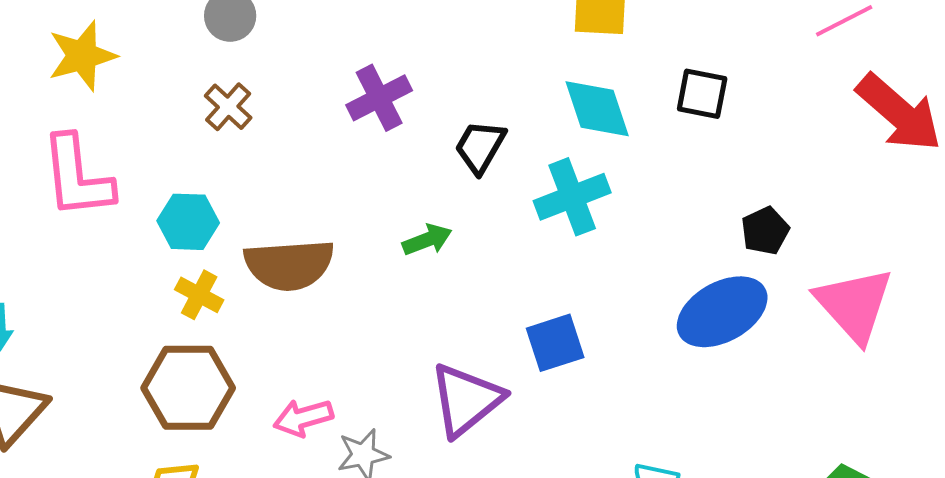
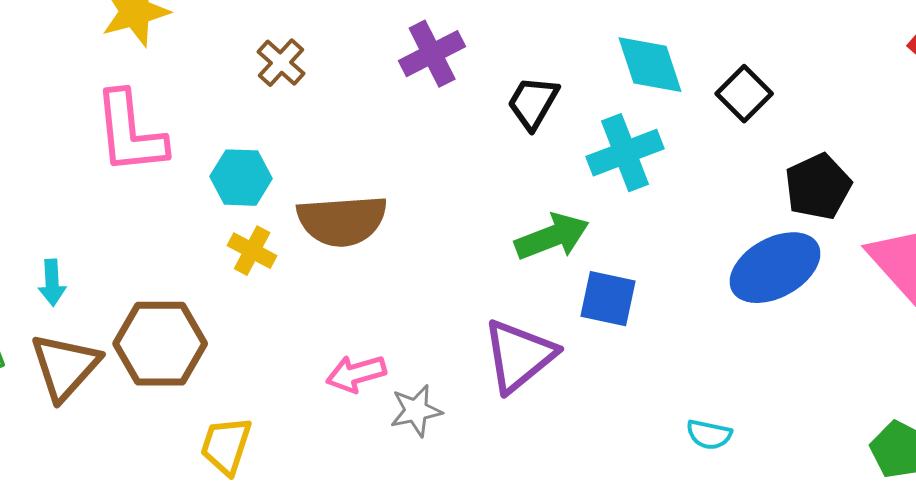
black square: (702, 94) -> (744, 94), moved, turned 34
black pentagon: (765, 231) -> (818, 187), size x1.4
green arrow: (427, 240) -> (552, 237), moved, size x1.5
blue square: (555, 343) -> (608, 299), turned 30
brown hexagon: (188, 388) -> (160, 344), moved

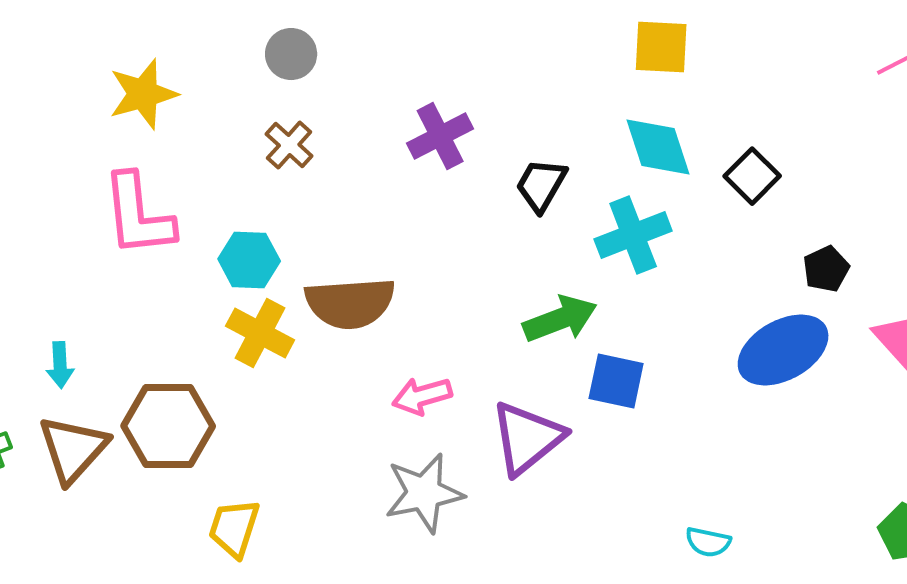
black pentagon: (818, 187) -> (826, 269), size x0.7
yellow cross: (252, 251) -> (260, 333), size x1.4
pink arrow: (356, 374) -> (422, 396), moved
gray star: (416, 411) -> (424, 493), size x1.5
cyan semicircle: (709, 435) -> (708, 542), moved

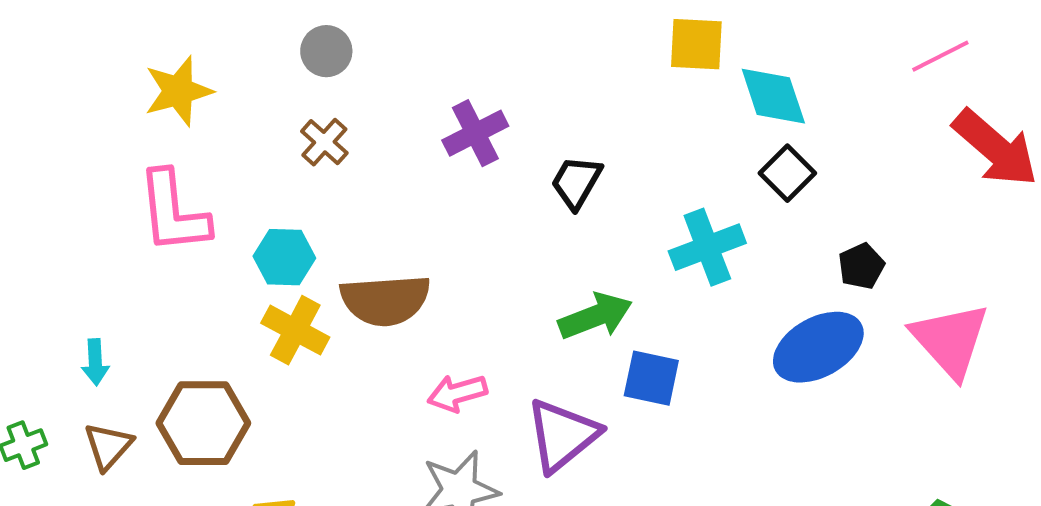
cyan diamond: (658, 147) -> (773, 96), moved
cyan cross: (633, 235) -> (707, 247), moved
brown triangle: (73, 449) -> (108, 446), size x0.7

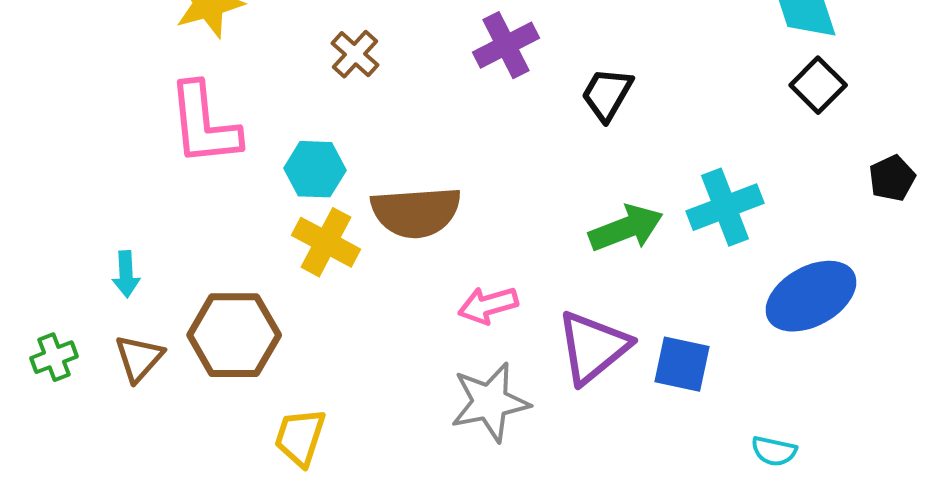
cyan cross: (707, 247) -> (725, 207), moved
blue ellipse: (818, 347) -> (811, 296), moved
blue square: (651, 378) -> (682, 364), moved

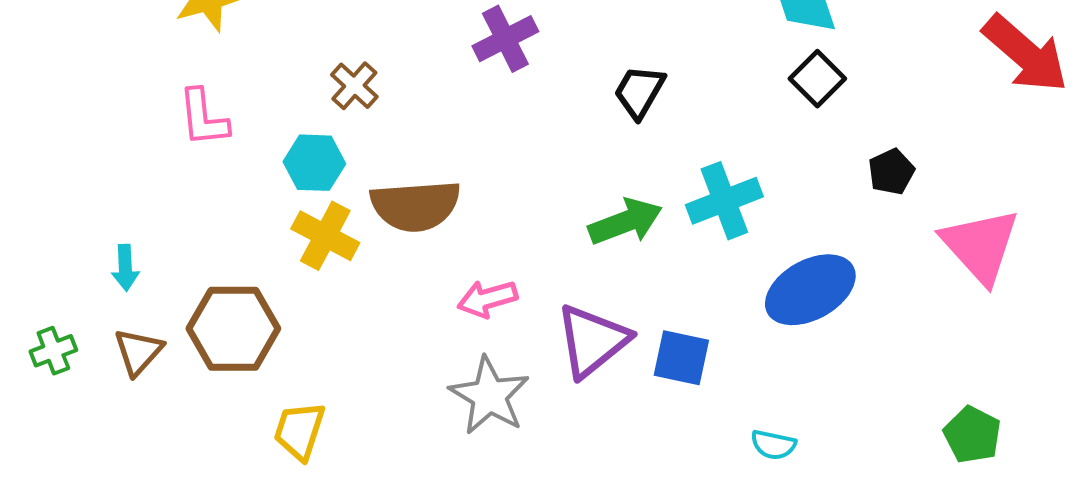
brown cross: (355, 54) -> (354, 86), moved
black trapezoid: (607, 94) -> (639, 92), moved
pink L-shape: (204, 124) -> (203, 118), size x0.7
gray star: (490, 402) -> (489, 396), turned -30

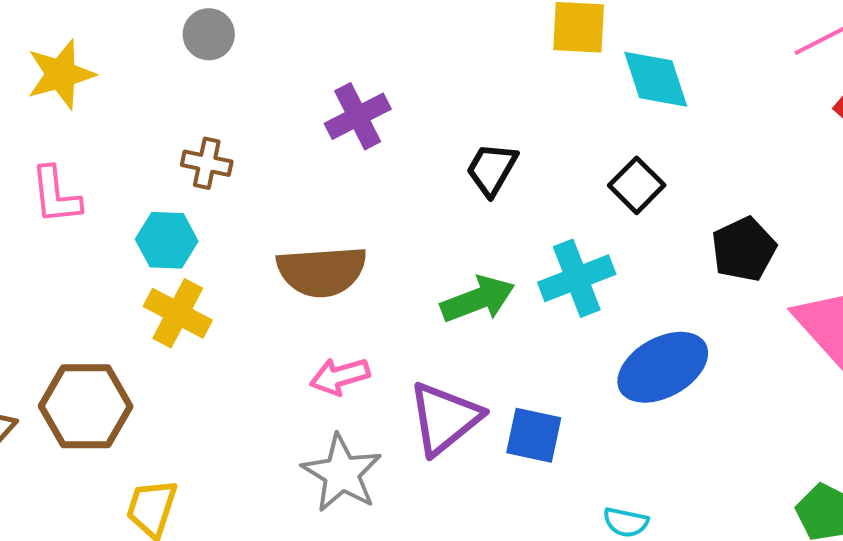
black square: (817, 79) -> (637, 185), moved
brown cross: (354, 86) -> (207, 163), turned -30
black pentagon: (891, 172) -> (744, 249), size x1.4
brown semicircle: (415, 206) -> (322, 271), moved

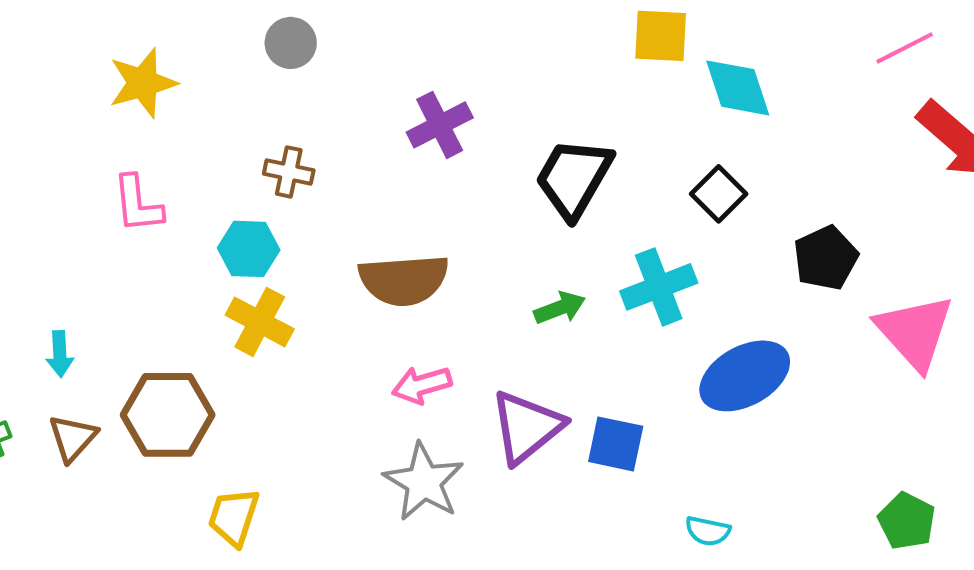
black trapezoid: (492, 169) -> (574, 178), size x1.5
green arrow: (478, 299) -> (560, 308), size x0.7

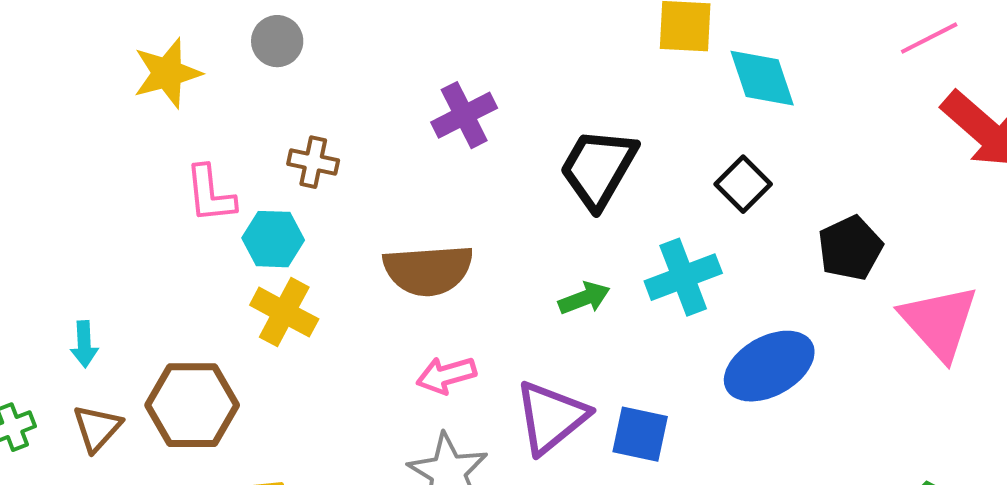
gray circle: (291, 43) -> (277, 41), moved
pink L-shape: (138, 204) -> (210, 194), moved

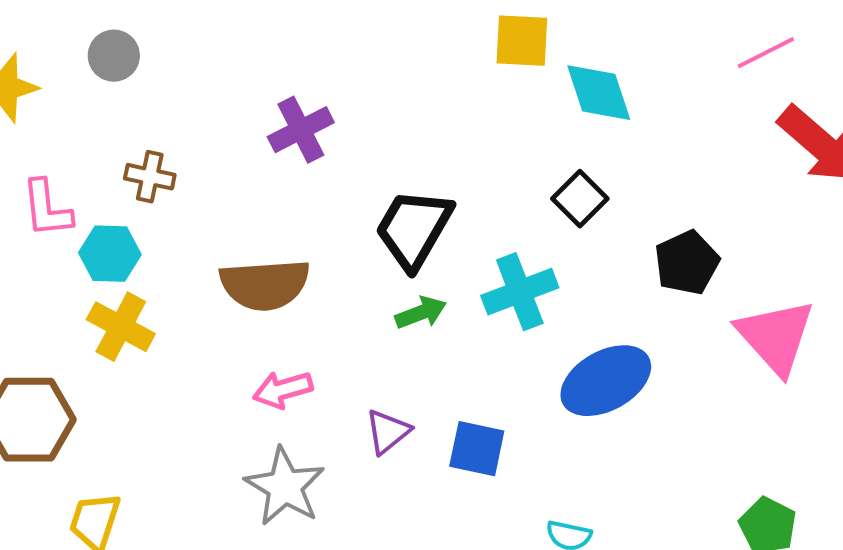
black trapezoid: (598, 168) -> (414, 229), moved
purple triangle: (551, 417) -> (388, 432), size x0.6

